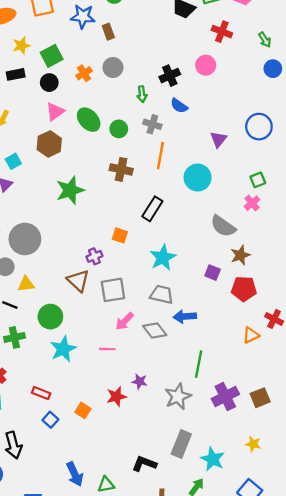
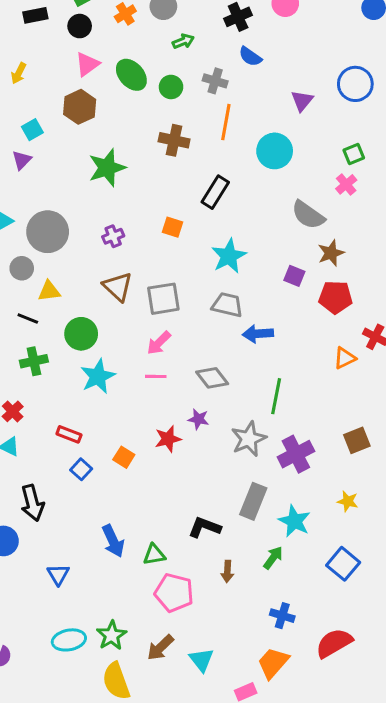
green arrow: (142, 94) -> (183, 41), moved, turned -105
purple cross: (94, 256) -> (113, 236), moved
pink arrow: (125, 321) -> (159, 343), moved
gray diamond: (155, 330) -> (212, 378), moved
purple cross: (225, 397) -> (296, 454), moved

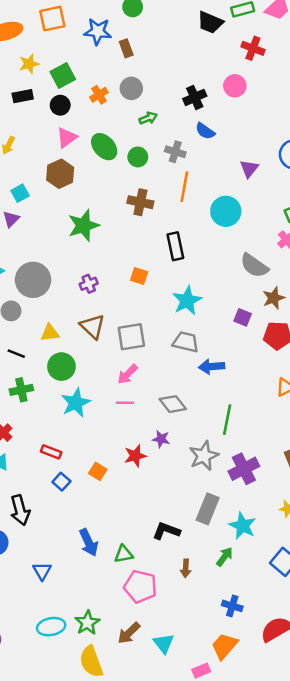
black rectangle: (215, 192) -> (175, 246), turned -44
yellow triangle: (49, 291) -> (50, 333), moved

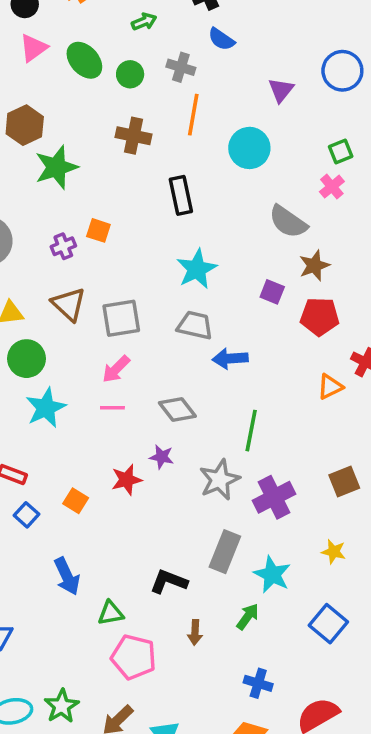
brown hexagon: (60, 174) -> (25, 125), moved
orange square: (139, 276) -> (98, 230), moved
blue arrow: (89, 543) -> (67, 576), moved

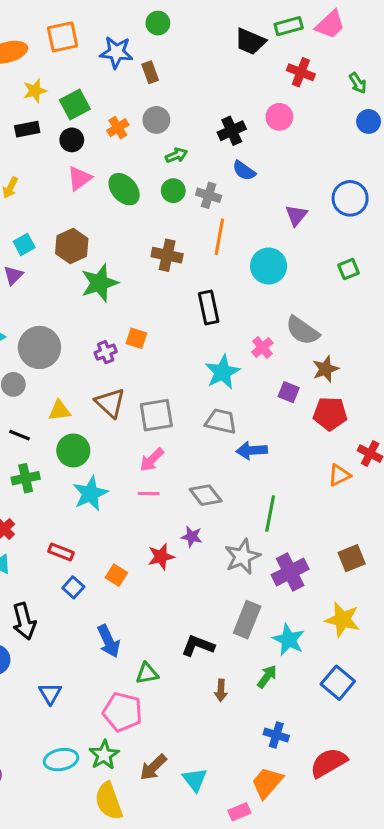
green circle: (130, 74) -> (173, 191), moved
pink cross: (332, 187) -> (262, 347), moved
yellow star: (334, 552) -> (342, 620), size x1.6
pink pentagon: (134, 657) -> (123, 712), moved

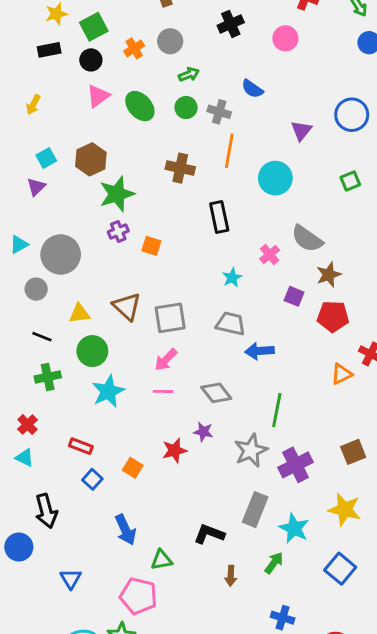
black cross: (232, 131) -> (231, 24), moved
purple cross: (106, 352) -> (118, 231), moved
cyan star: (222, 372) -> (232, 278), size x0.6

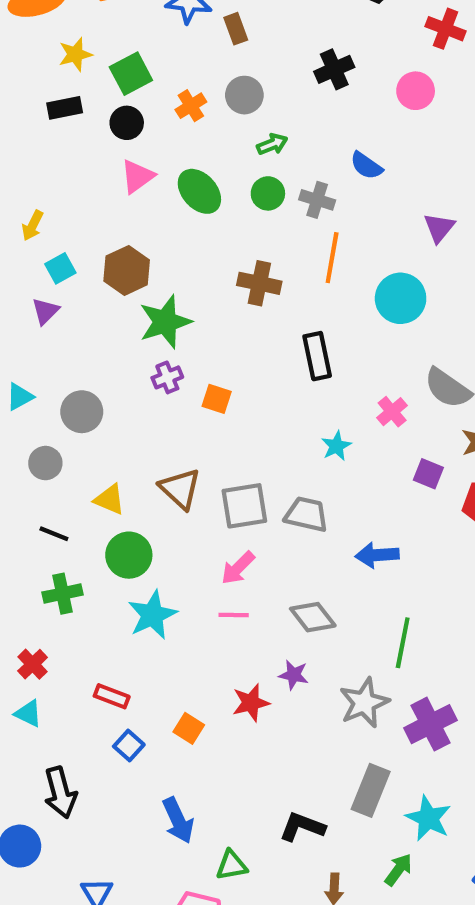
yellow arrow: (33, 105) -> (33, 226), moved
gray circle: (61, 254) -> (82, 412), size x0.7
yellow triangle: (79, 314) -> (110, 499), turned 30
gray trapezoid: (231, 324) -> (306, 514), moved

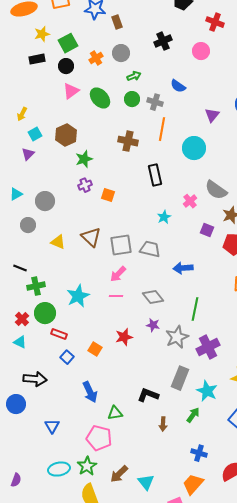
green star: (165, 322) -> (84, 159), size x0.7
black line: (54, 534) -> (20, 268), moved
green circle: (129, 555) -> (45, 313), moved
purple star: (294, 675) -> (153, 325), moved
black arrow: (60, 793) -> (35, 379), turned -70

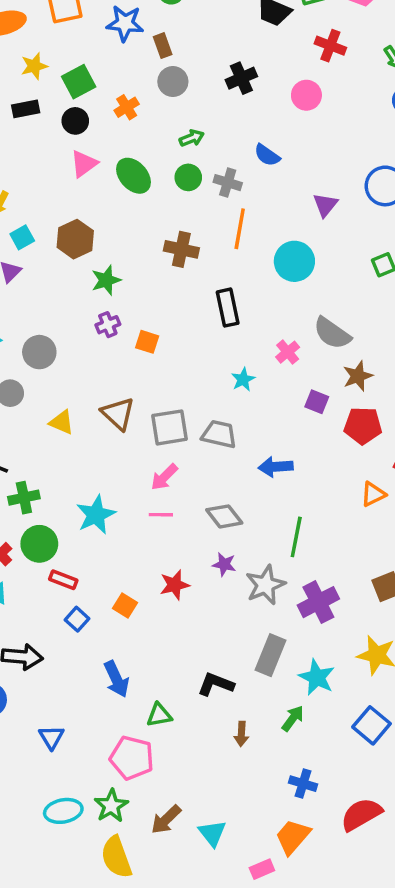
gray circle: (121, 53) -> (173, 82), moved

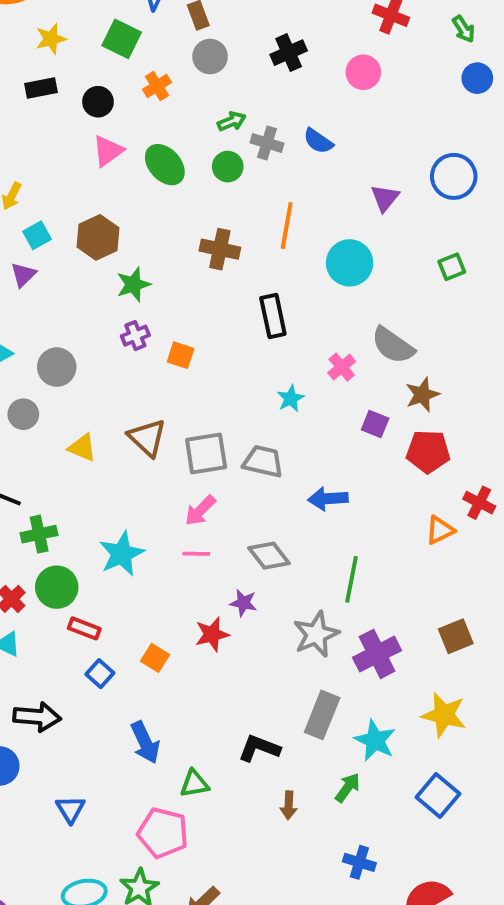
green square: (79, 82) -> (122, 39), moved, turned -36
gray cross: (228, 183) -> (267, 143), moved
purple star: (224, 564) -> (243, 603), moved

